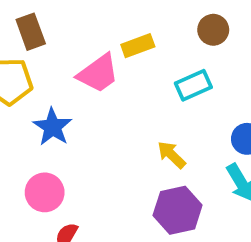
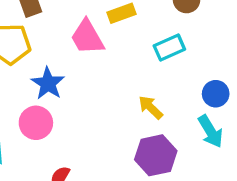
pink trapezoid: (98, 73) -> (87, 37), turned 96
pink circle: (45, 192) -> (36, 123), moved

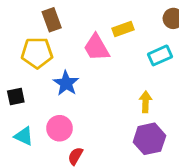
yellow arrow: (151, 107) -> (145, 102), turned 48
pink circle: (36, 123) -> (59, 128), moved

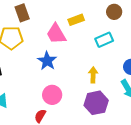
blue star: (66, 83) -> (47, 61), moved
pink circle: (59, 128) -> (52, 95), moved

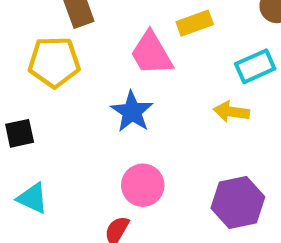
yellow arrow: (93, 75) -> (231, 112), moved, turned -84

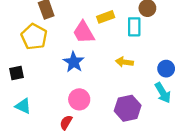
yellow pentagon: (54, 62) -> (34, 37), turned 30
cyan rectangle: (255, 66) -> (134, 27), moved, turned -66

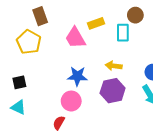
blue star: (74, 62) -> (77, 76), moved, turned -30
black square: (17, 73) -> (19, 82), moved
purple hexagon: (128, 108) -> (113, 91), moved

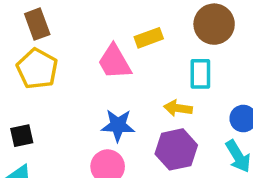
brown circle: (135, 15) -> (214, 24), size x1.5
brown rectangle: (40, 16) -> (37, 24), moved
cyan rectangle: (123, 33) -> (200, 74), moved

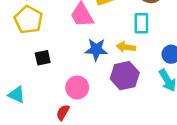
blue star: (118, 125) -> (96, 49), moved
black square: (22, 136) -> (43, 58), moved

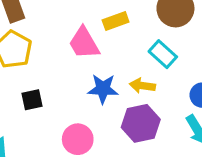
cyan rectangle: (141, 23) -> (163, 54), turned -48

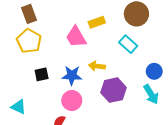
yellow arrow: (142, 86) -> (97, 66), moved
blue star: (103, 89) -> (72, 75), moved

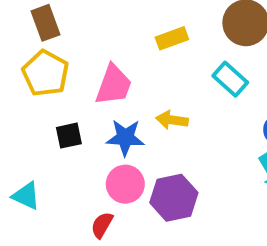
pink trapezoid: (76, 37) -> (114, 85), moved, turned -130
purple hexagon: (114, 90) -> (174, 198), moved

